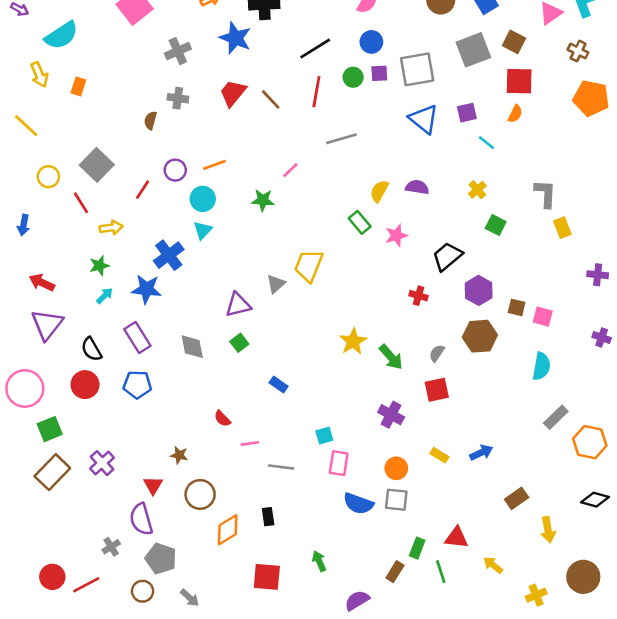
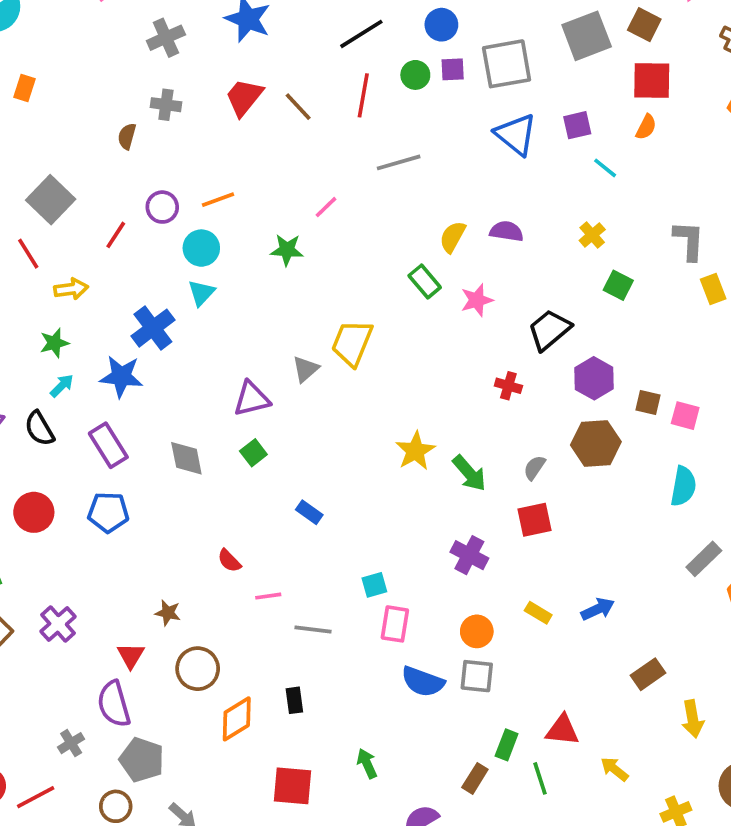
black semicircle: (92, 349) -> (39, 429), moved

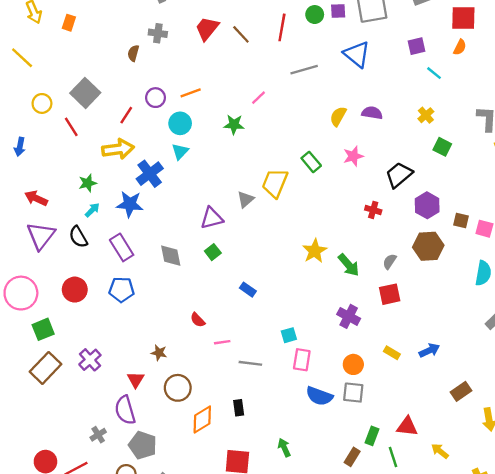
blue triangle: (516, 134) -> (357, 54), moved
green rectangle: (425, 282) -> (311, 162), moved
yellow arrow: (71, 289) -> (118, 149), moved, size x1.5

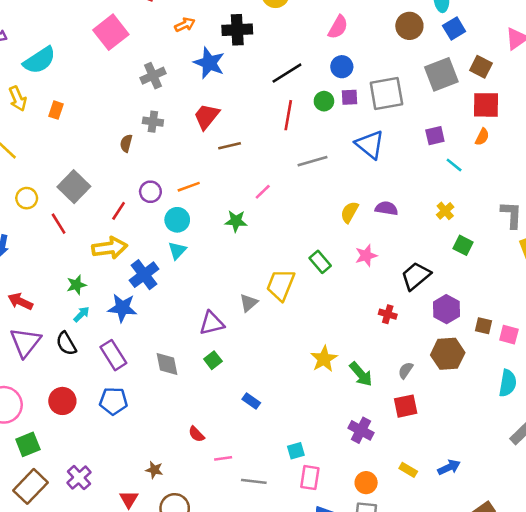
brown line: (241, 34) -> (230, 146), moved, turned -60

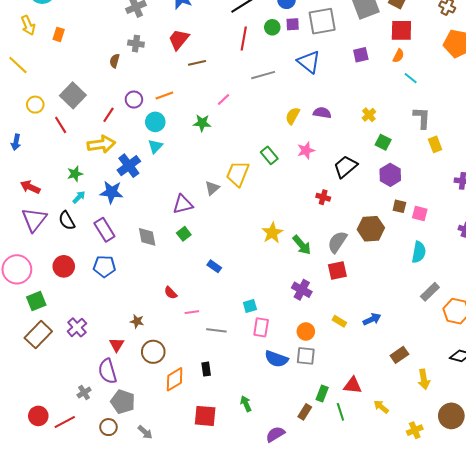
cyan line: (454, 165) -> (411, 78), moved
purple hexagon: (446, 309) -> (390, 175), moved
gray semicircle: (406, 370) -> (337, 242), size x1.6

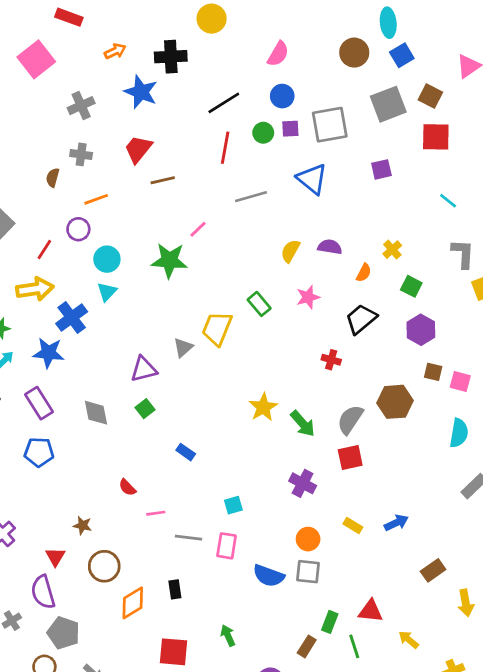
orange semicircle: (398, 56) -> (364, 273), moved
orange line: (164, 95) -> (96, 199), moved
green star: (202, 123) -> (169, 260), size x1.5
pink rectangle: (261, 327) -> (227, 546), moved

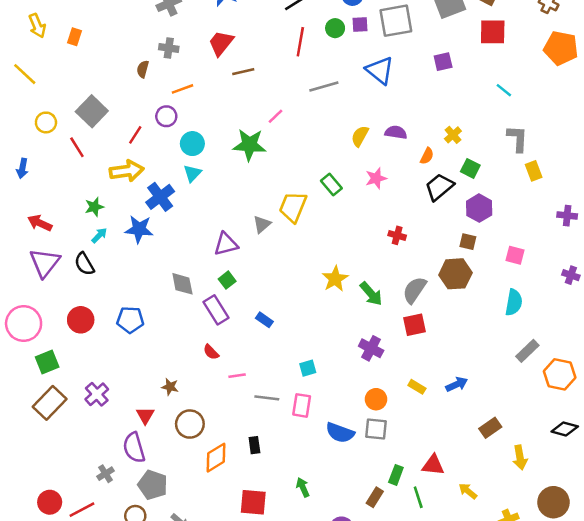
black trapezoid: (361, 319) -> (439, 187), moved
brown square: (433, 372) -> (468, 242), moved
purple rectangle: (39, 403) -> (216, 310), moved

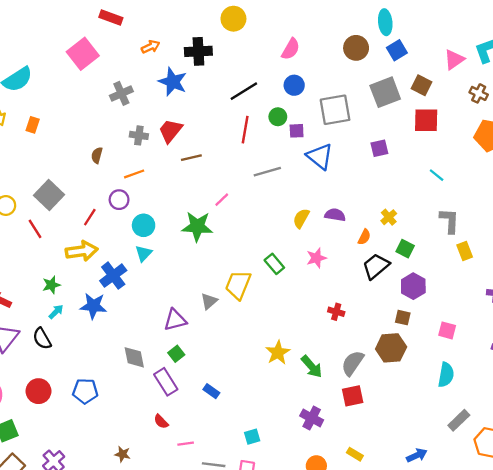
purple square: (360, 24) -> (297, 131), moved
gray cross: (169, 48) -> (139, 135), moved
blue arrow: (457, 384) -> (417, 455), moved

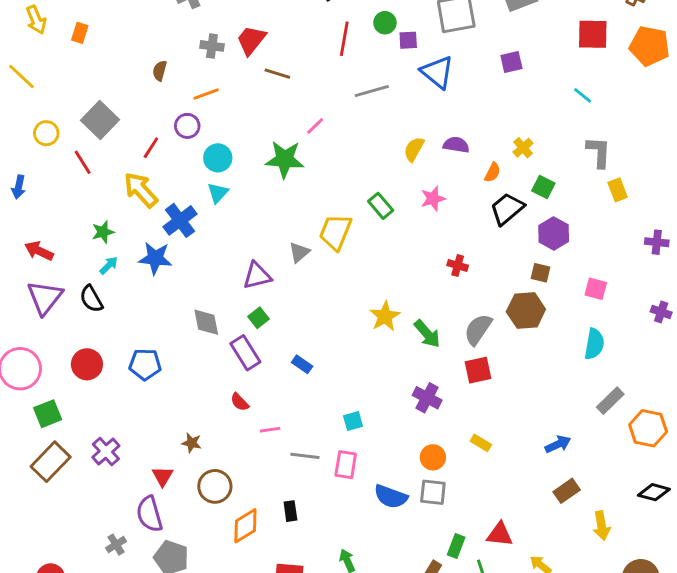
red square: (426, 120) -> (593, 34), moved
brown line: (191, 158) -> (277, 74), turned 30
yellow arrow: (82, 251) -> (141, 190), turned -124

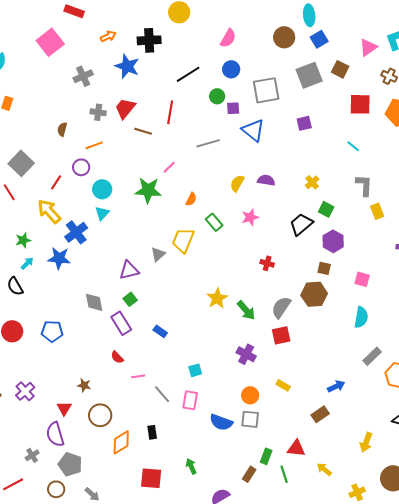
red line: (344, 39) -> (170, 112), moved
orange semicircle: (493, 172) -> (191, 199), moved
gray line: (305, 456) -> (162, 394), turned 42
brown rectangle: (567, 491) -> (320, 414), moved
yellow arrow: (602, 526) -> (366, 442), turned 30

